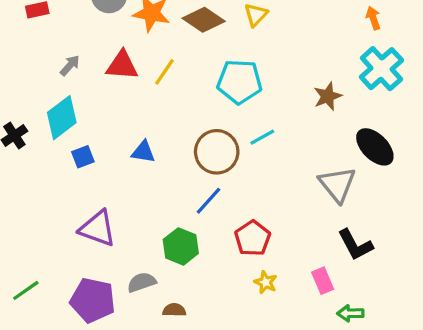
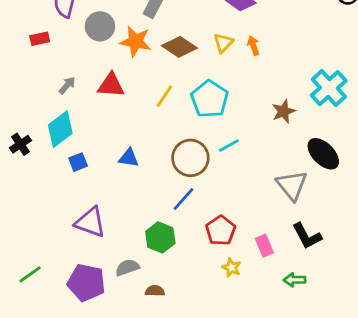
orange arrow: (373, 18) -> (253, 46), moved
yellow line: (164, 72) -> (164, 96), moved
cyan pentagon: (240, 82) -> (210, 99), turned 30
pink rectangle: (323, 281) -> (264, 246), moved
green arrow: (350, 313) -> (295, 280), moved

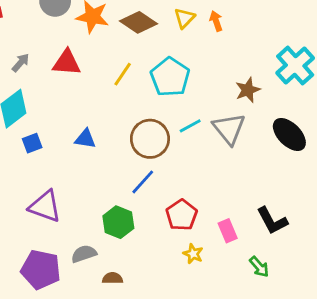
gray triangle: (292, 185) -> (229, 129), moved
green arrow: (295, 280) -> (259, 267), turned -130

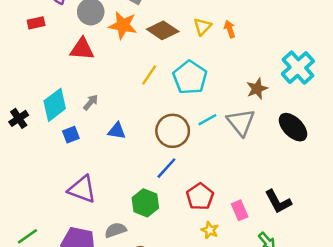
gray arrow: (21, 63) -> (91, 102), moved
red triangle: (67, 63) -> (82, 49), moved

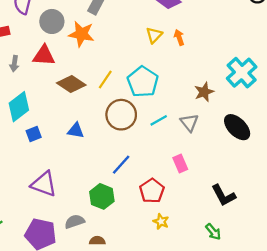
brown diamond: (163, 30) -> (71, 84), moved
gray arrow: (91, 102) -> (14, 64), moved, turned 147
gray triangle: (241, 122) -> (189, 123), size x0.7
brown circle: (173, 131) -> (121, 115), moved
pink rectangle: (240, 210) -> (180, 164), moved

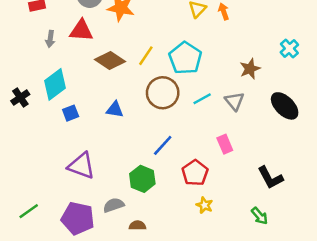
cyan cross: (242, 73) -> (289, 48), size x0.6

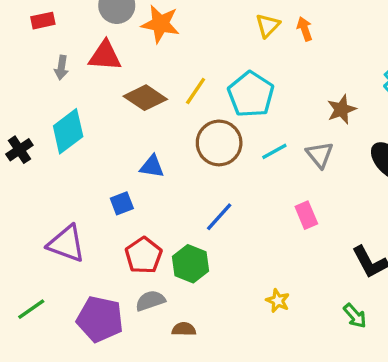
blue square: (71, 113) -> (122, 203), moved
purple triangle: (81, 166) -> (66, 244), moved
red pentagon: (195, 173) -> (144, 255), moved

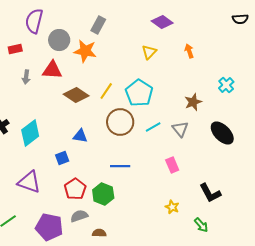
orange arrow: (305, 29) -> (189, 51), moved
cyan diamond: (68, 131) -> (30, 133), moved
blue line: (219, 217) -> (120, 166), turned 48
yellow star: (278, 301) -> (172, 207), moved

